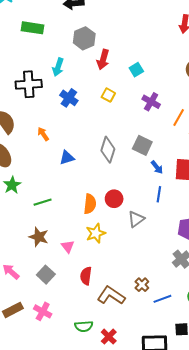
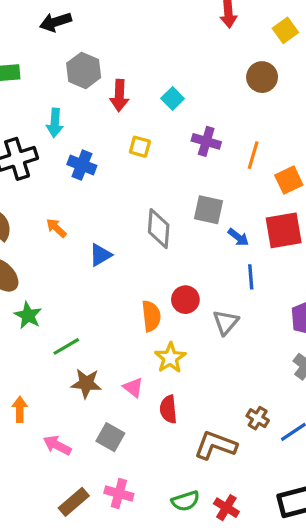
green line: (43, 202) -> (66, 346), moved
red semicircle: (86, 276) -> (168, 409), moved

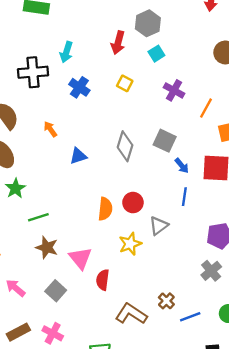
gray hexagon: (84, 70) -> (148, 23), moved
yellow star: (170, 358) -> (130, 244), moved
pink triangle: (133, 387) -> (80, 258), size x1.5

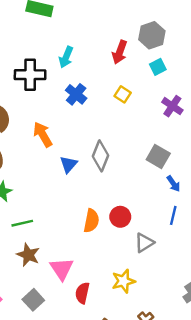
orange arrow: (50, 129) -> (43, 134), size x1.5
gray diamond: (125, 146) -> (101, 156), moved
blue triangle: (78, 156) -> (69, 164), turned -36
yellow star: (130, 244) -> (123, 281), moved

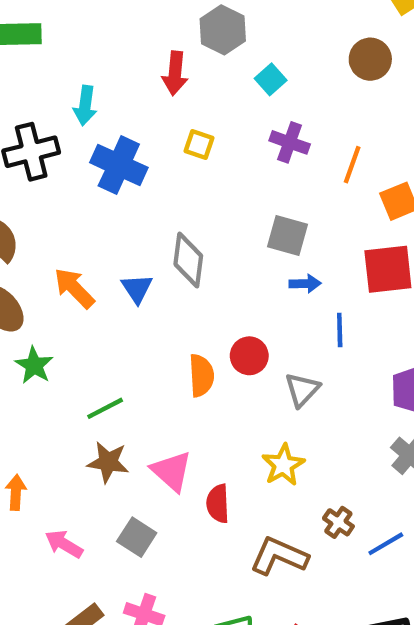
cyan square: (158, 67) -> (271, 79), moved
blue cross: (76, 94) -> (119, 165), size x1.4
orange arrow: (43, 134) -> (74, 288), moved
blue arrow: (173, 184) -> (305, 284), moved, turned -42
green line: (22, 223) -> (105, 408), moved

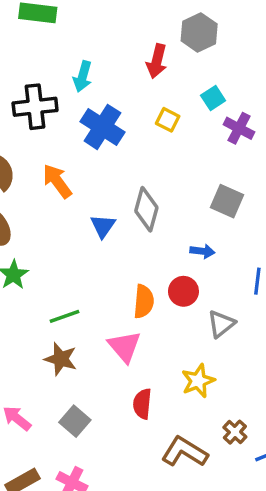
cyan square: (271, 79) -> (213, 98), moved
blue arrow: (305, 284) -> (202, 251), moved
orange arrow: (74, 288) -> (57, 181), moved
pink triangle: (172, 471) -> (125, 347), moved

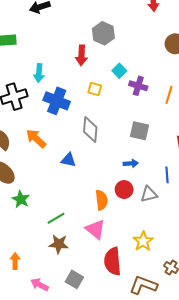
gray diamond: (146, 209) -> (90, 129), moved
blue triangle: (103, 226) -> (68, 160), turned -42
gray triangle: (221, 324) -> (149, 194), moved, turned 36
red semicircle: (142, 404) -> (113, 261), size x1.5

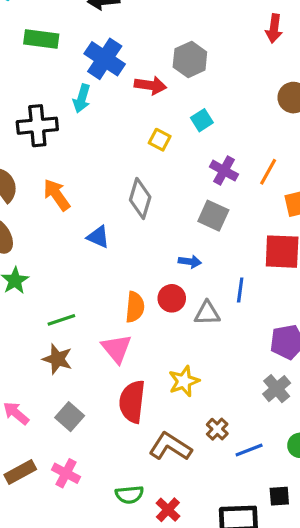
red arrow: (81, 55) -> (150, 85), turned -96
purple cross: (138, 86) -> (224, 171), moved
blue cross: (57, 101) -> (105, 59), moved

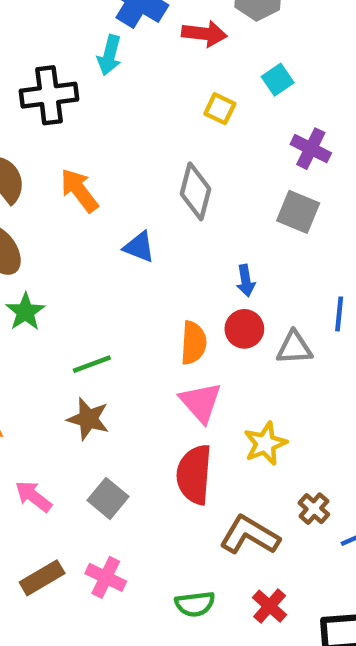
blue arrow: (190, 262) -> (246, 281), moved, turned 75
pink triangle: (116, 349) -> (201, 402), moved
red cross: (168, 510) -> (270, 606), moved

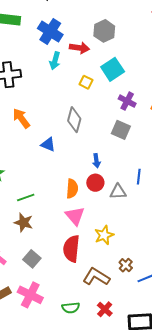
cyan arrow: (109, 55) -> (55, 61), moved
cyan square: (278, 80) -> (113, 69), size x1.6
pink cross: (106, 577) -> (30, 295), size x1.4

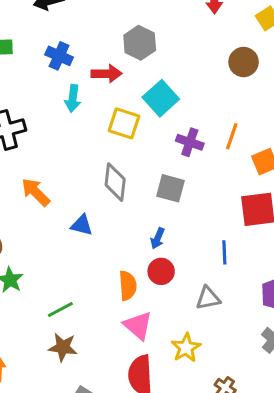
blue cross: (50, 31) -> (59, 56), size x0.7
yellow square: (86, 82) -> (124, 123), size x1.5
gray square: (121, 130) -> (170, 188), moved
blue arrow: (96, 161) -> (158, 238), turned 40
gray triangle: (118, 192) -> (208, 298), moved

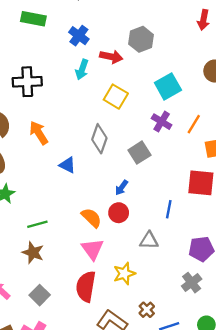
cyan square: (161, 98) -> (168, 86), moved
gray square: (170, 188) -> (139, 153), turned 30
orange semicircle: (128, 286) -> (91, 218), turned -55

